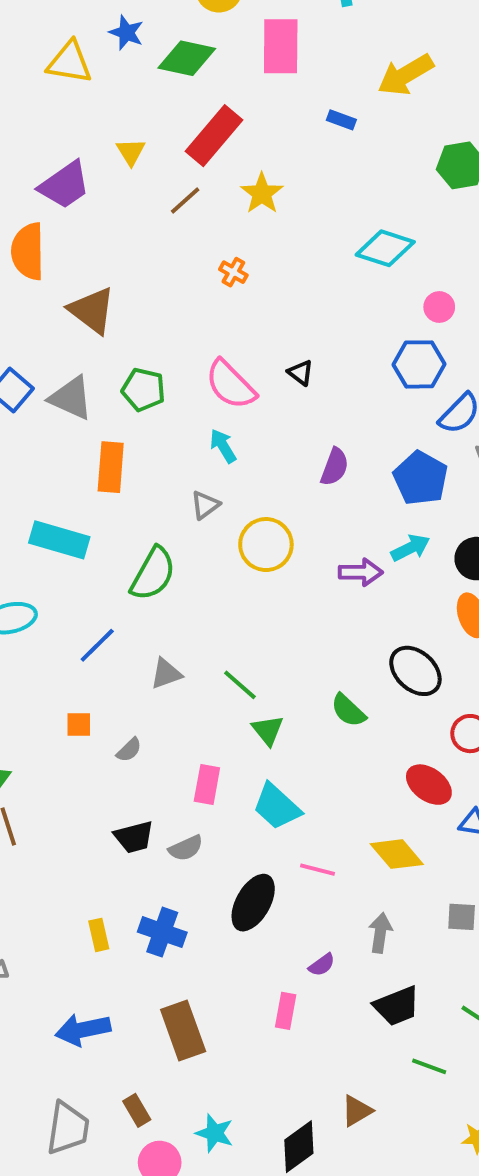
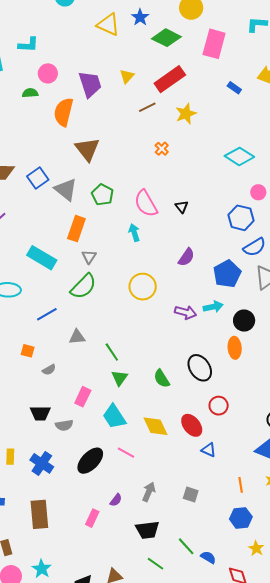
purple trapezoid: (65, 185) -> (90, 84), turned -88
gray triangle: (205, 505) -> (89, 257), moved, turned -35
yellow diamond: (397, 854) -> (155, 426), moved
purple semicircle: (322, 965) -> (116, 500), turned -32

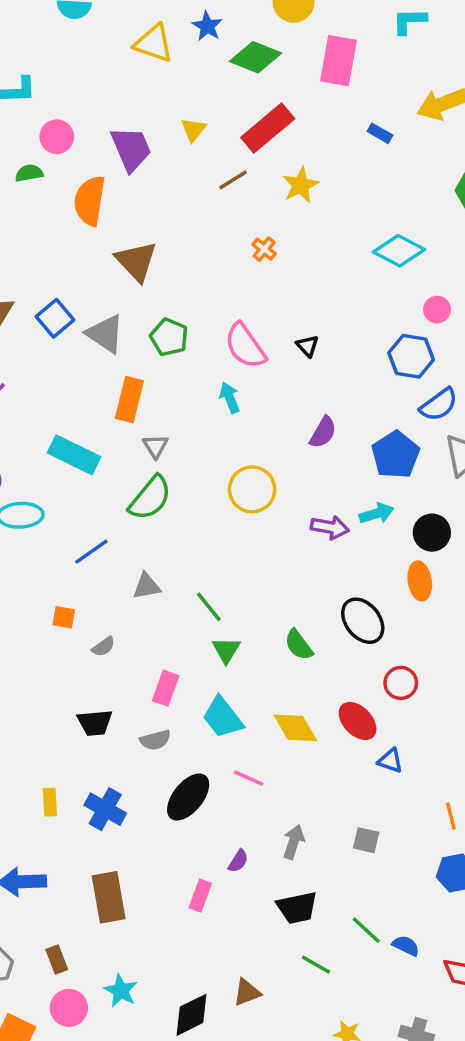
gray semicircle: (64, 425) -> (155, 740), moved

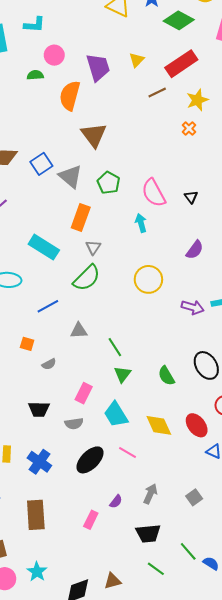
orange cross: (264, 249) -> (189, 129), moved
gray square: (366, 840) -> (194, 497), turned 35

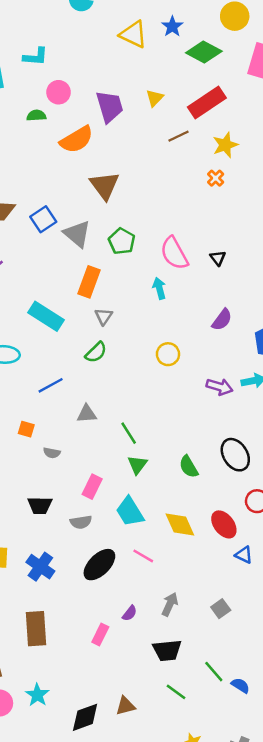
orange semicircle: (70, 96) -> (77, 140), turned -136
green semicircle: (87, 278) -> (96, 352), size x0.7
yellow circle: (148, 279) -> (168, 354), size x0.7
gray semicircle: (49, 364) -> (52, 453), turned 40

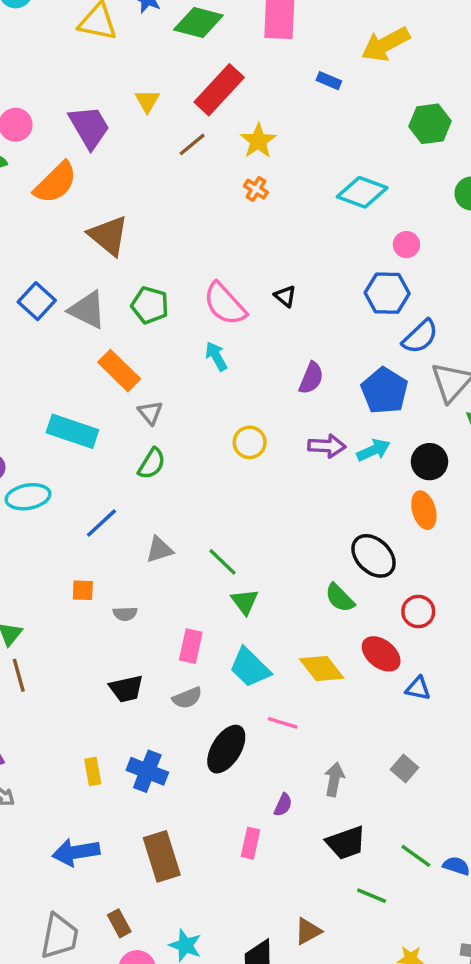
orange rectangle: (89, 282) -> (119, 371), turned -52
purple arrow: (219, 387) -> (327, 446), moved
green semicircle: (189, 467) -> (340, 598), moved

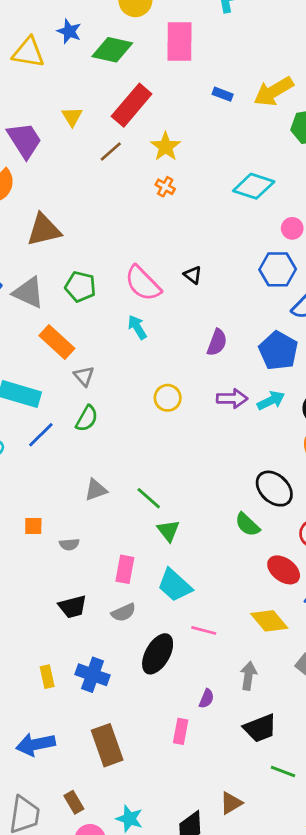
yellow arrow: (386, 44) -> (274, 91), moved
brown triangle: (108, 235) -> (44, 230), turned -51
blue line: (101, 523) -> (41, 435), moved
yellow diamond: (322, 668) -> (269, 621), moved

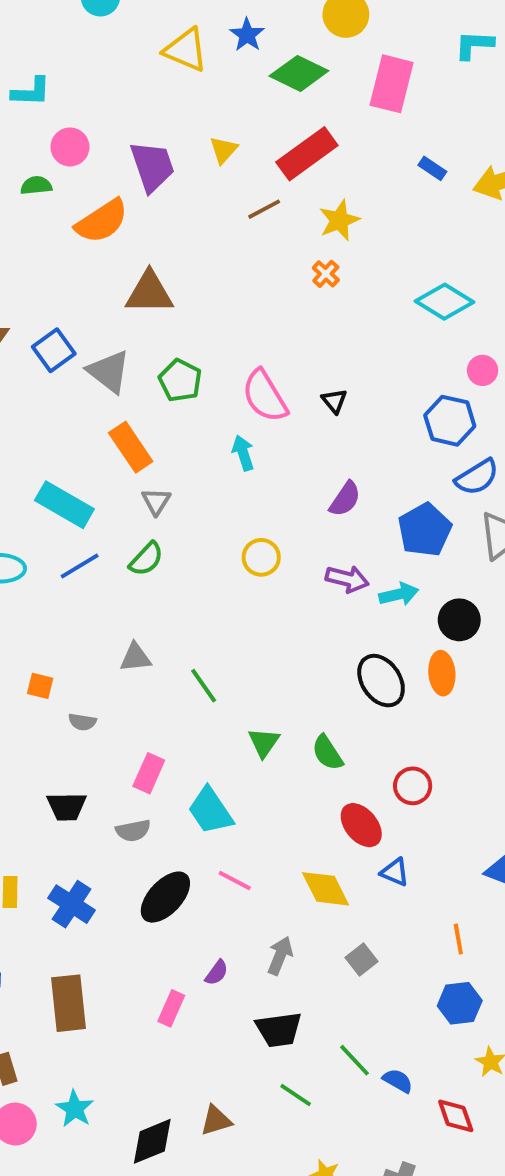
black ellipse: (274, 489) -> (381, 681), moved
green triangle: (168, 531) -> (264, 742), moved

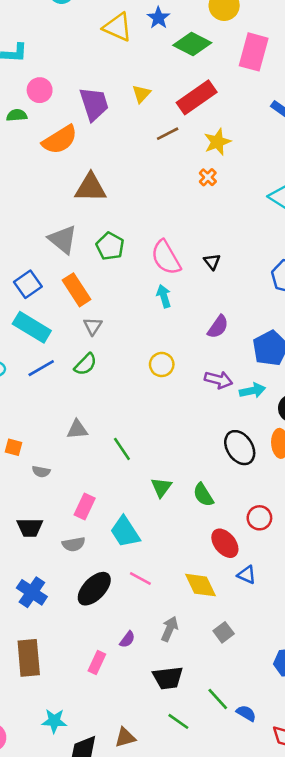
blue square: (54, 350) -> (28, 284), moved
cyan arrow: (243, 453) -> (164, 296), moved
cyan star: (75, 1109) -> (54, 721), moved, turned -30

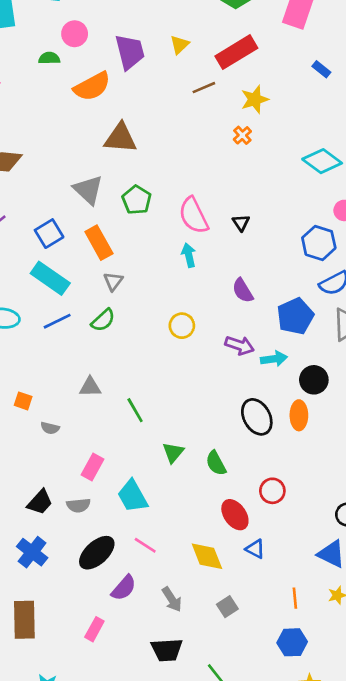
purple semicircle: (218, 327) -> (243, 291), turned 110
black trapezoid: (30, 527) -> (40, 502), moved, turned -52
gray arrow: (170, 629) -> (172, 599), turned 120
purple semicircle: (127, 639) -> (124, 588), moved, size x1.5

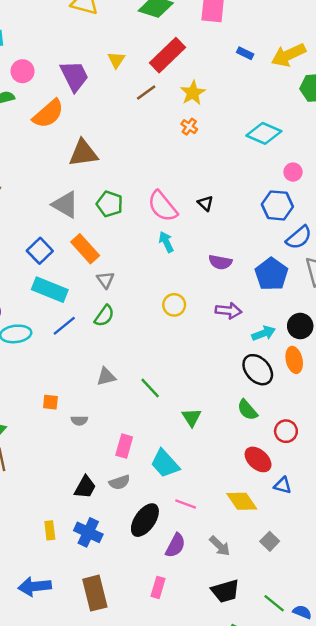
purple semicircle: (243, 291) -> (220, 262), turned -35
cyan arrow: (274, 359) -> (264, 333), moved
green semicircle: (216, 463) -> (247, 410), moved

